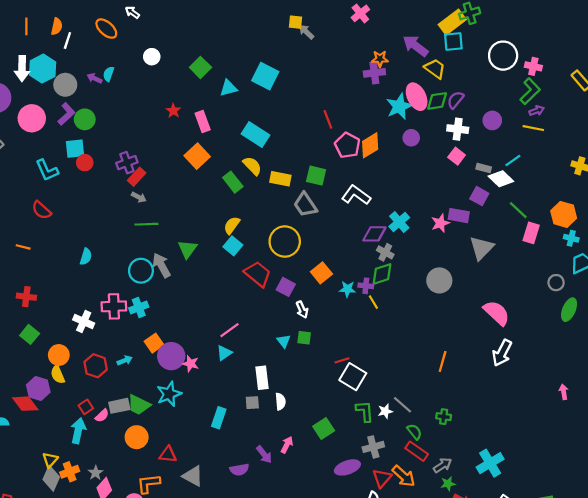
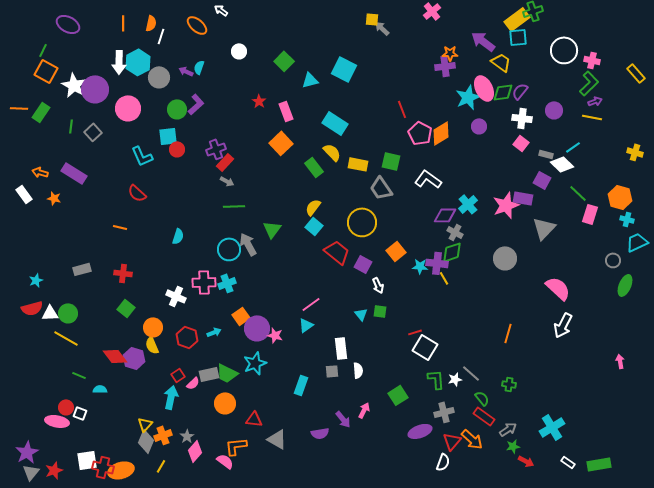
purple L-shape: (66, 114) -> (196, 104), moved
pink star: (440, 223) -> (506, 205), size x1.5
purple cross: (366, 286) -> (437, 263), size x1.5
red diamond: (25, 404) -> (115, 356), moved

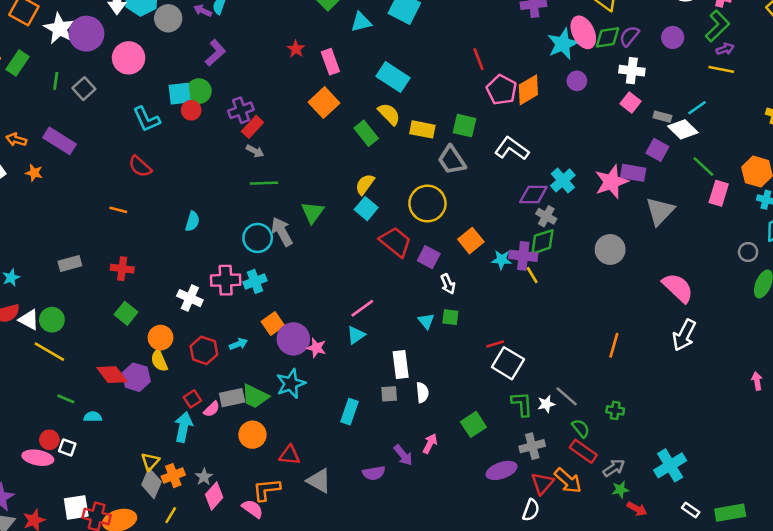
green circle: (177, 109) -> (199, 91), moved
purple circle: (554, 110) -> (673, 37), moved
white triangle: (50, 313) -> (29, 320), turned 30

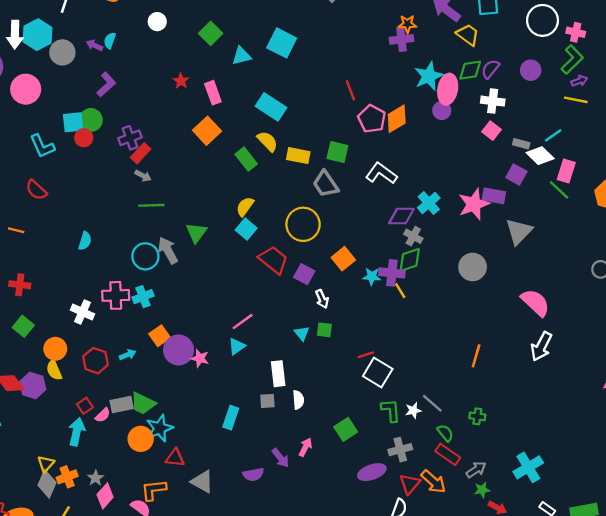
pink ellipse: (583, 32) -> (448, 89), moved, turned 36
pink rectangle: (719, 193) -> (566, 171), moved
cyan star: (291, 384) -> (160, 428), moved

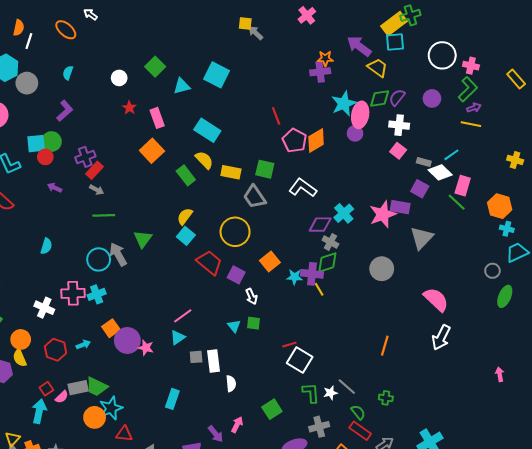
white circle: (157, 22) -> (119, 78), moved
purple arrow: (94, 45) -> (55, 188), moved
gray square: (267, 401) -> (196, 357), moved

